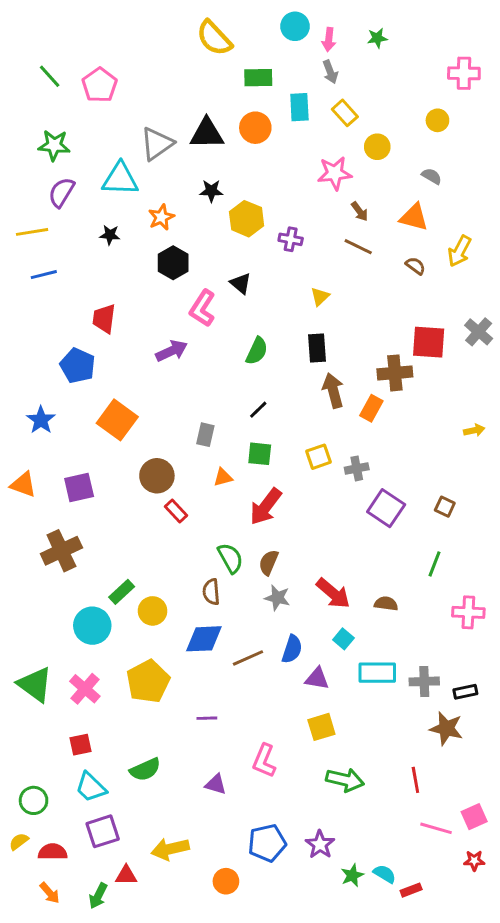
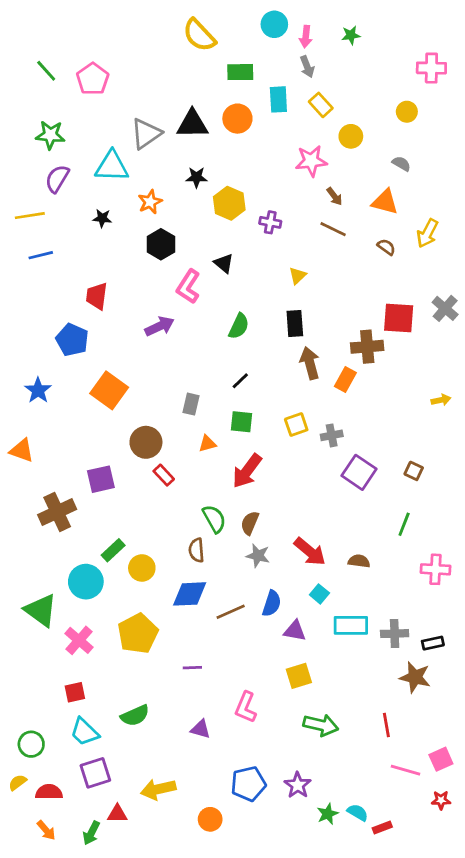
purple square: (79, 488) -> (101, 479), moved
green triangle: (35, 684) -> (41, 610), moved

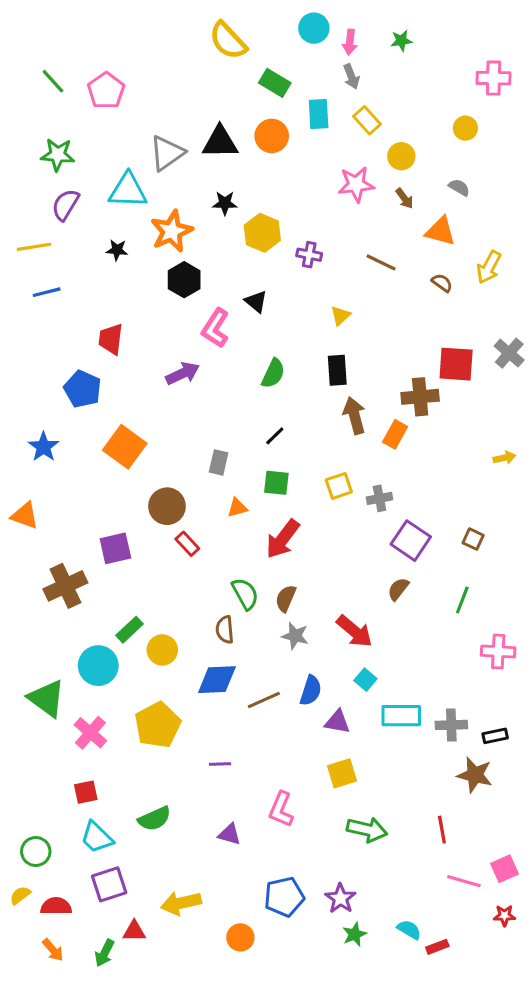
green rectangle: (240, 72) -> (275, 83), turned 32
brown arrow: (334, 196) -> (404, 198), moved
orange star: (150, 202) -> (172, 231), size x1.5
brown semicircle: (359, 561) -> (398, 589), moved, turned -60
green star: (328, 814) -> (354, 934), moved

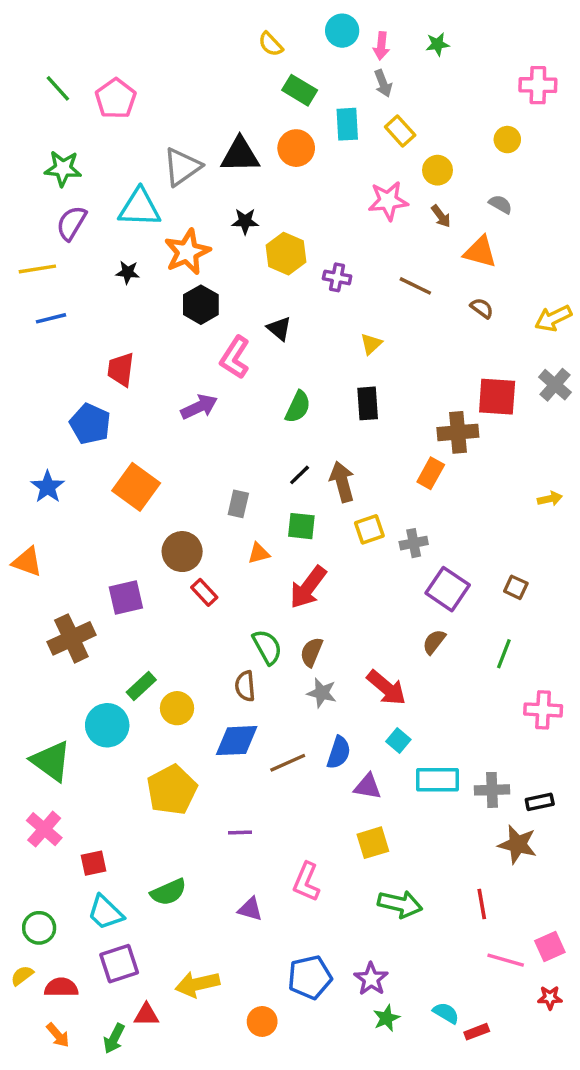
yellow semicircle: (228, 41) -> (271, 44), moved, size x0.6
yellow arrow: (489, 267) -> (553, 318), moved, turned 36
brown arrow: (354, 416) -> (342, 482), moved
pink cross: (90, 733) -> (44, 829), moved

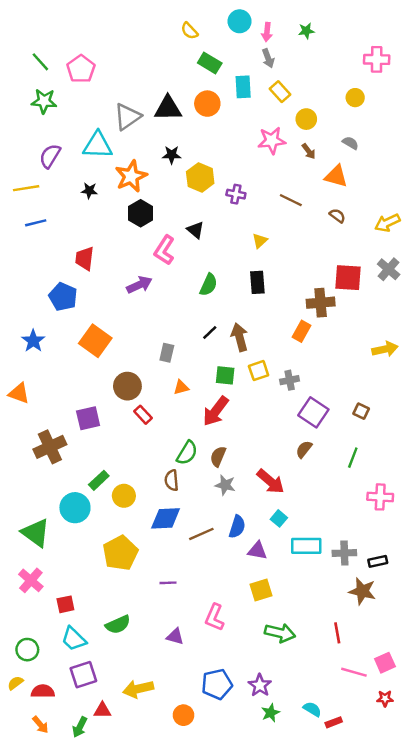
green star: (63, 168) -> (44, 101), moved
yellow arrow: (550, 499) -> (385, 349), size x1.5
green square: (301, 526) -> (225, 375), moved
green semicircle: (267, 647) -> (187, 453), turned 60

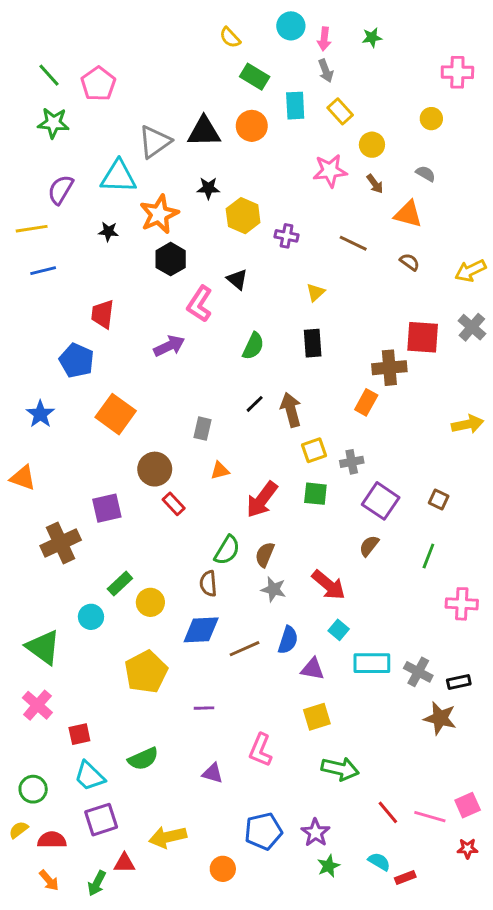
green square: (225, 375) -> (315, 494), moved
cyan circle: (75, 508) -> (91, 617), size x0.7
gray cross: (344, 553) -> (418, 672), turned 30
red line: (337, 633) -> (388, 812), moved, turned -30

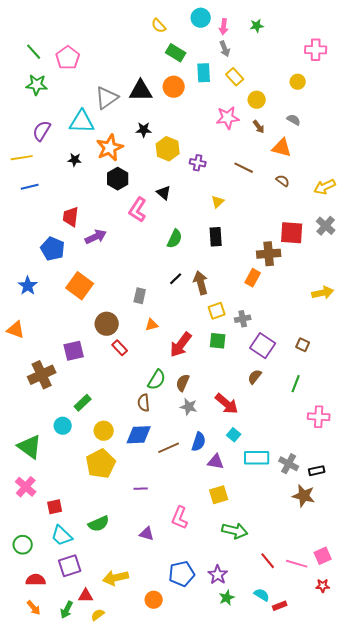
purple arrow: (169, 346) -> (96, 237), moved
yellow circle: (150, 602) -> (104, 431), moved
yellow semicircle: (19, 830) -> (98, 615), moved

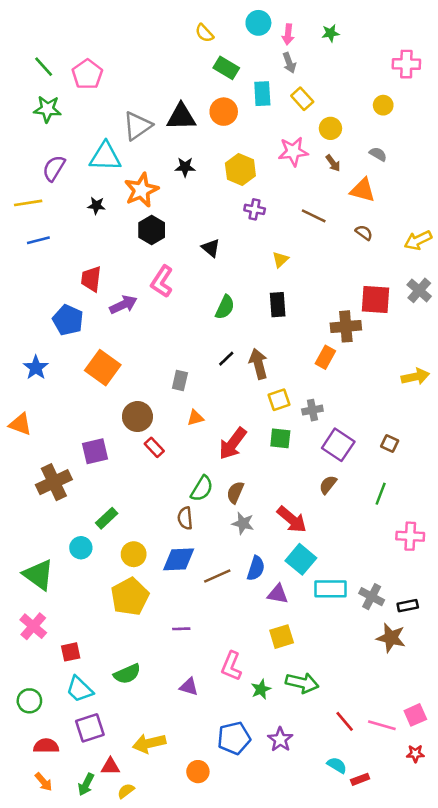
yellow hexagon: (168, 149) -> (240, 170), moved
pink L-shape: (138, 210) -> (162, 281), moved
cyan square: (234, 435) -> (301, 559), size x1.6
green star: (227, 598) -> (261, 689), moved

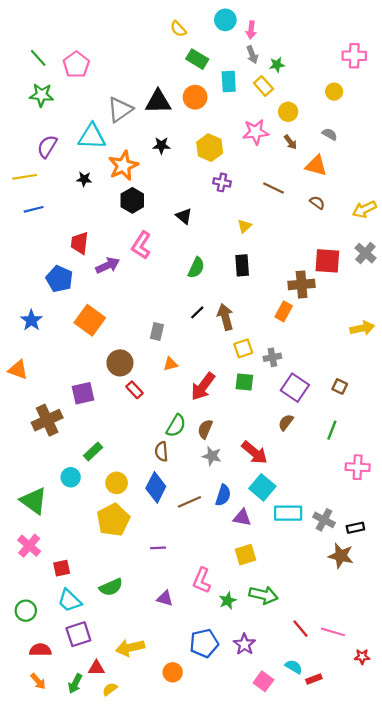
green star: (330, 33) -> (277, 65), moved
blue diamond: (179, 559) -> (156, 487), turned -60
pink square: (415, 715) -> (263, 681), moved, turned -30

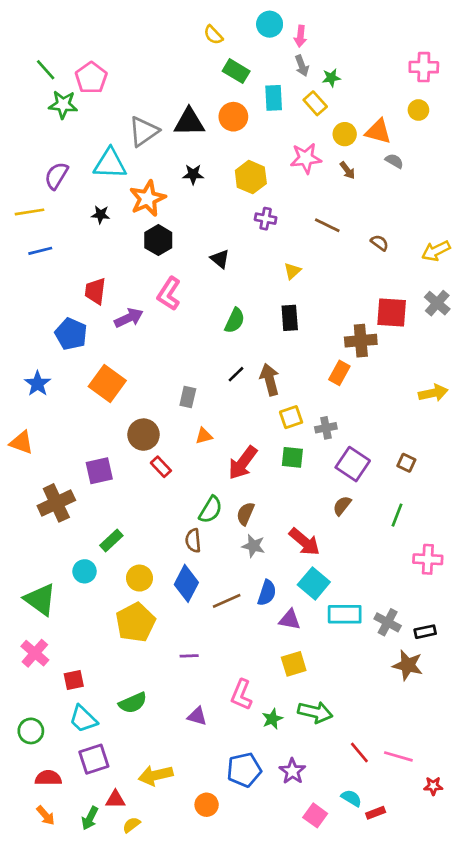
yellow circle: (334, 92) -> (418, 110), moved
green star: (41, 95) -> (63, 105), moved
orange triangle: (316, 166) -> (378, 131), moved

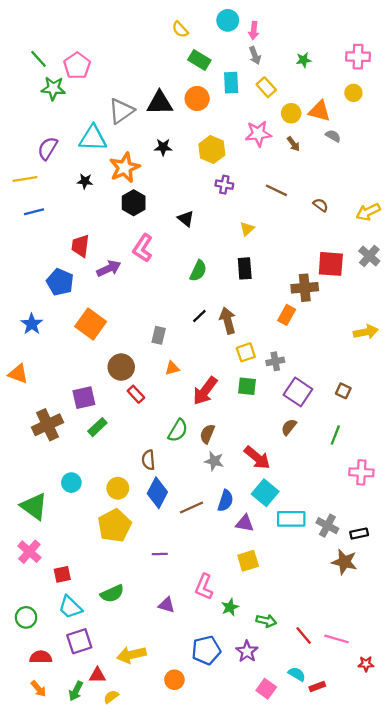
green star: (331, 78) -> (304, 60), moved
green rectangle: (111, 541) -> (97, 427), moved
brown semicircle: (193, 541) -> (148, 460), moved
green arrow: (315, 712) -> (266, 621), moved, size x0.7

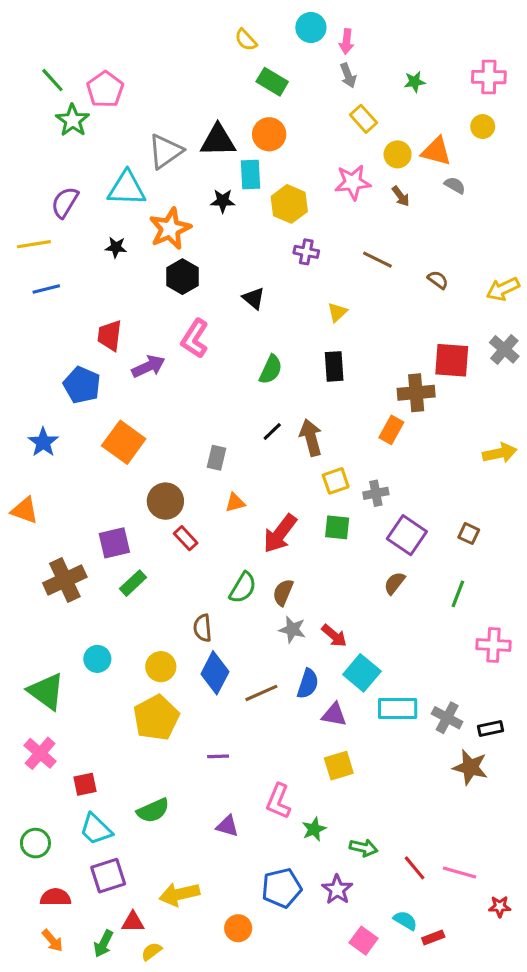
cyan rectangle: (231, 83) -> (251, 175), moved
green star: (53, 88) -> (73, 120), turned 30
red arrow: (257, 458) -> (334, 636), moved, size x0.7

